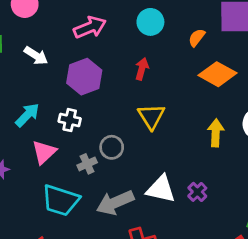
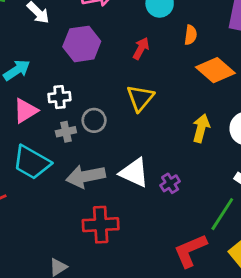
orange semicircle: (197, 38) -> (191, 35), moved, turned 138
white cross: (70, 120) -> (59, 97), moved, turned -30

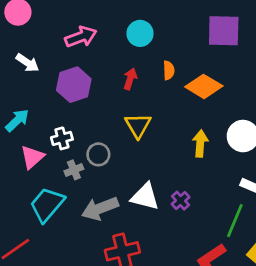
orange semicircle: (191, 35) -> (169, 70), moved
cyan trapezoid: (32, 162) -> (47, 205), turned 111

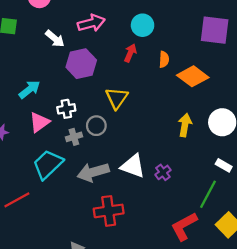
white arrow: (27, 63) -> (55, 39), moved
red arrow: (130, 79) -> (130, 53), moved
yellow triangle: (138, 126) -> (117, 98), moved

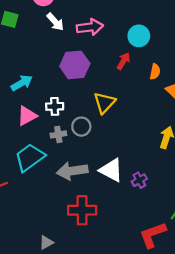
white arrow: (55, 39) -> (55, 22), moved

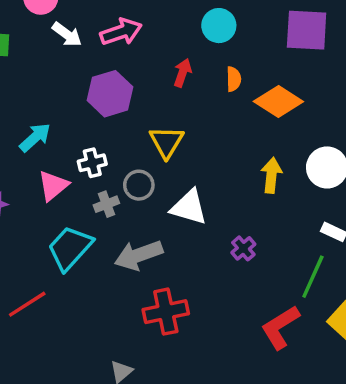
cyan circle: (139, 36) -> (219, 26), moved
white triangle: (111, 170) -> (189, 207), moved

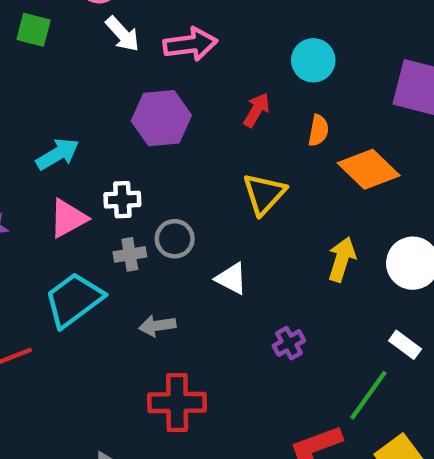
yellow triangle: (167, 142) -> (264, 194), moved
white triangle: (189, 207) -> (231, 279), size x0.7
gray arrow: (139, 255) -> (157, 326), size x0.6

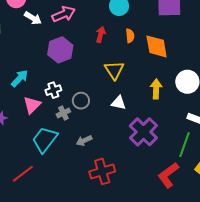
orange diamond: (369, 169) -> (157, 46), turned 52
white triangle: (231, 279) -> (119, 103), moved
purple cross: (289, 343) -> (143, 132), size x2.0

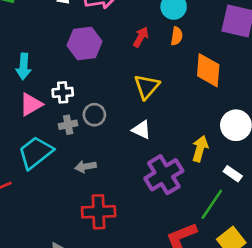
orange semicircle: (130, 36) -> (177, 36), moved
cyan arrow: (20, 78) -> (24, 66), turned 126
yellow arrow: (156, 89) -> (200, 149), moved

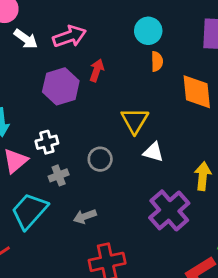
red arrow: (141, 37) -> (97, 70), moved
gray circle: (94, 115) -> (100, 159), moved
white triangle: (142, 130) -> (153, 152), moved

